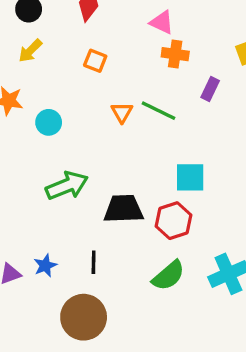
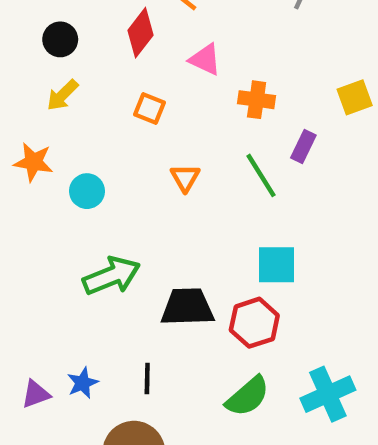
pink triangle: (162, 22) -> (205, 59), moved
green line: (159, 111) -> (261, 175), moved, turned 32

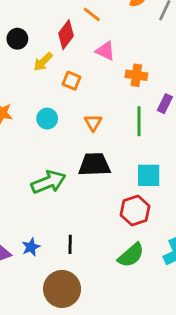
yellow arrow: (62, 95) -> (43, 62), moved
green line: (261, 175) -> (139, 121), turned 32
cyan circle: (87, 191) -> (47, 119), moved
black trapezoid: (187, 307) -> (94, 165), moved

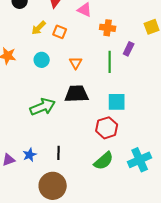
yellow arrow: (43, 62) -> (39, 28), moved

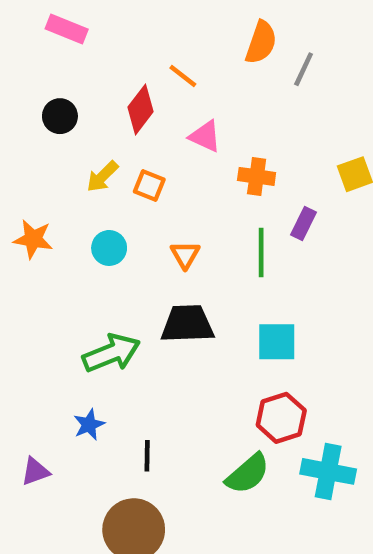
red hexagon: (107, 128) -> (281, 418), moved
blue star: (30, 155) -> (89, 425), moved
cyan cross: (140, 160) -> (328, 471), turned 35

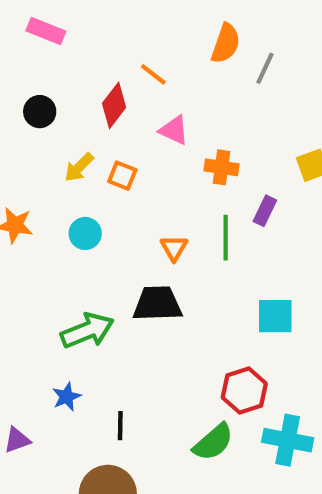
orange triangle: (185, 255) -> (174, 248), moved
cyan square: (277, 342) -> (275, 316), moved

